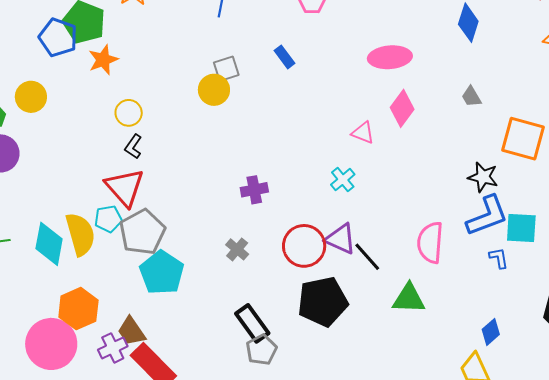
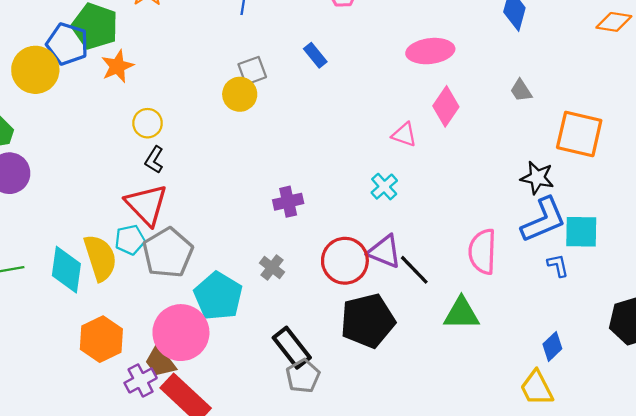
yellow circle: (31, 97) -> (35, 70), moved, size x1.4
cyan pentagon: (162, 273) -> (218, 296), moved
pink circle: (51, 344) -> (181, 333), moved

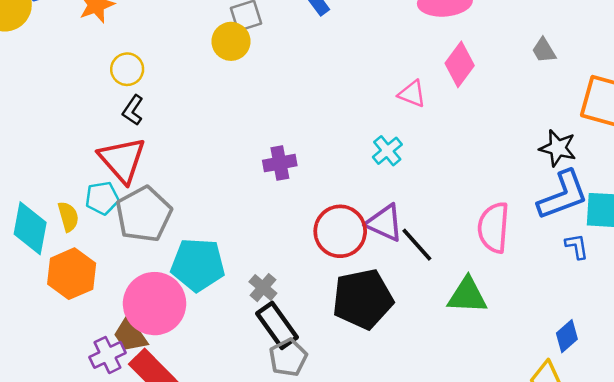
yellow semicircle: (100, 258) -> (68, 217), size x0.6
gray cross: (272, 267) -> (263, 288), moved
cyan pentagon: (218, 296) -> (198, 265), turned -30
orange hexagon: (101, 339) -> (72, 274), moved

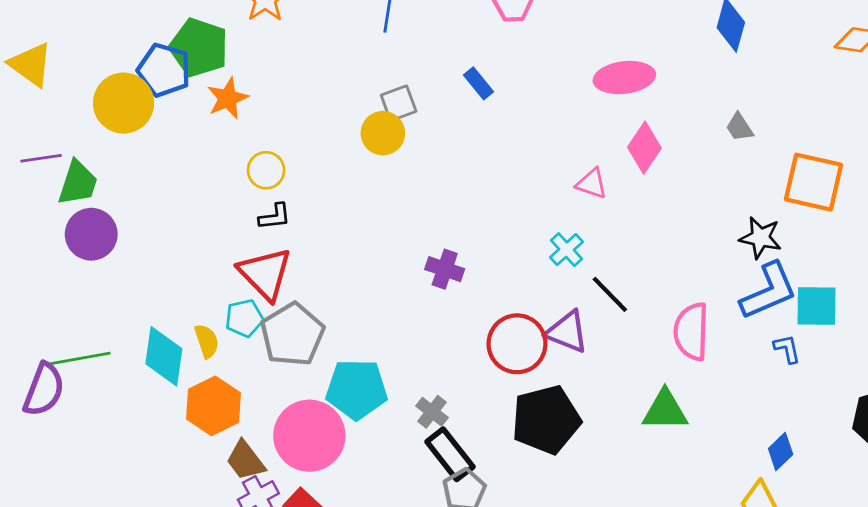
black L-shape: (133, 110) -> (275, 217), turned -128
purple cross: (280, 163) -> (445, 269), turned 32
black line: (417, 245) -> (610, 294), moved
brown trapezoid: (130, 335) -> (245, 460), moved

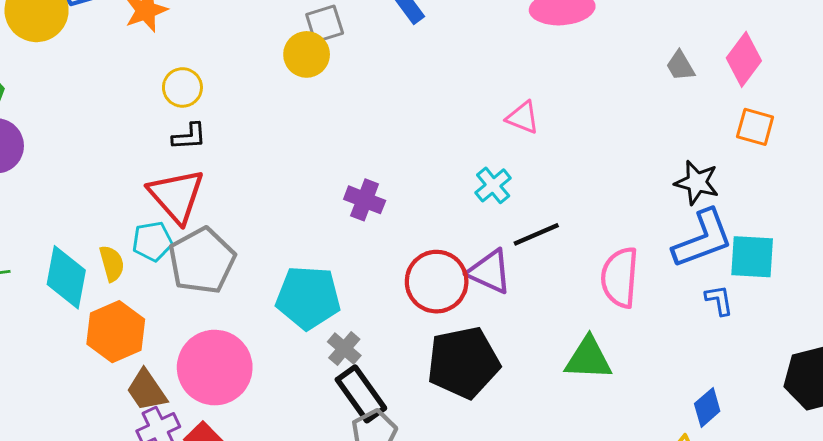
pink diamond: (644, 148) -> (744, 59), moved
orange square: (813, 182) -> (755, 127), size x0.6
black line: (610, 294) -> (536, 234), turned -72
cyan pentagon: (357, 389) -> (308, 298), moved

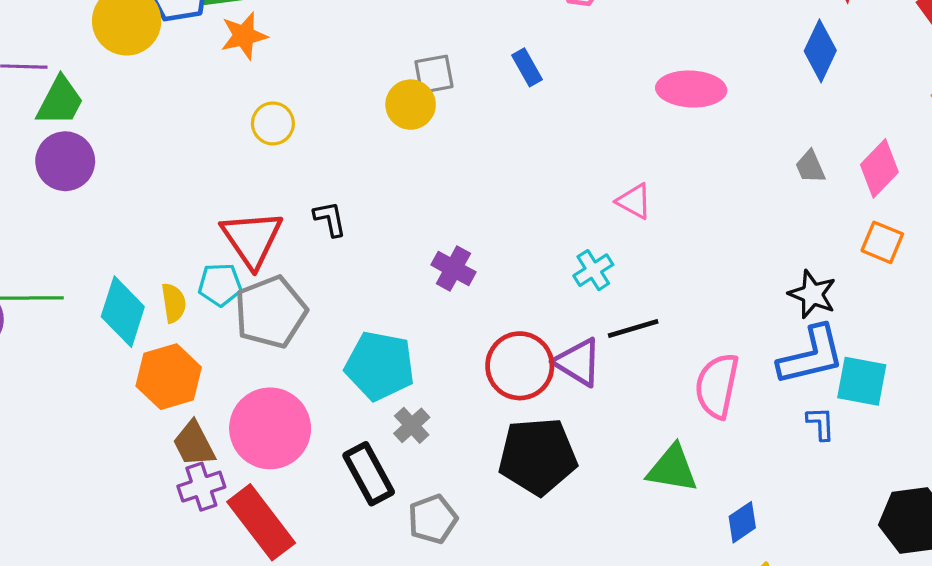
black L-shape: (189, 136) -> (330, 219), moved, turned -105
black rectangle: (361, 394) -> (369, 474), moved
blue diamond: (707, 407) -> (742, 522), moved

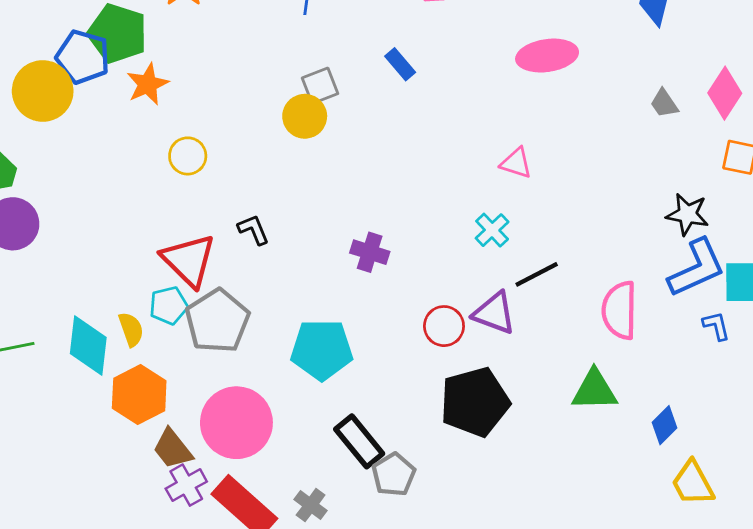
red circle: (520, 366) -> (444, 326), size x0.7
gray cross: (412, 425) -> (311, 505), moved
black rectangle: (369, 474) -> (359, 441), moved

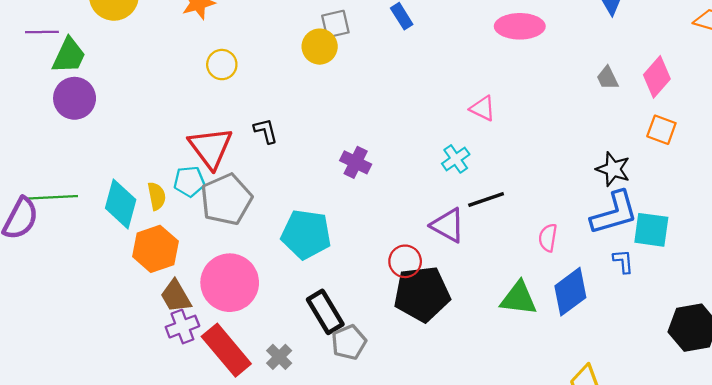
pink semicircle: (620, 310) -> (548, 238), size x0.6
red circle: (444, 326) -> (405, 261), moved
blue diamond: (665, 425) -> (570, 292), moved, size x1.6

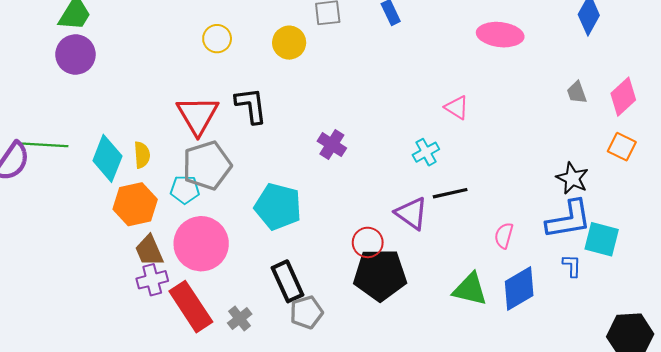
yellow circle: (320, 47) -> (289, 43), moved
black L-shape: (266, 131) -> (251, 105), size x1.5
cyan pentagon: (189, 181) -> (185, 190), moved

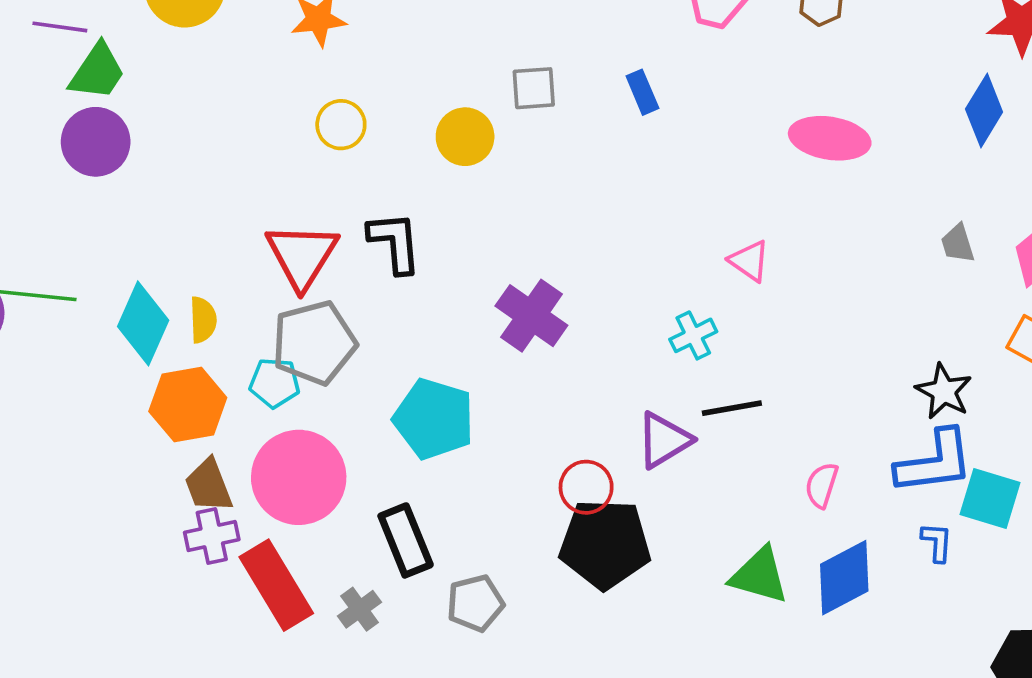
purple cross: (332, 145) -> (531, 316), size x1.4
purple triangle: (412, 213) -> (664, 440), turned 51
black rectangle: (288, 281) -> (406, 540), moved

